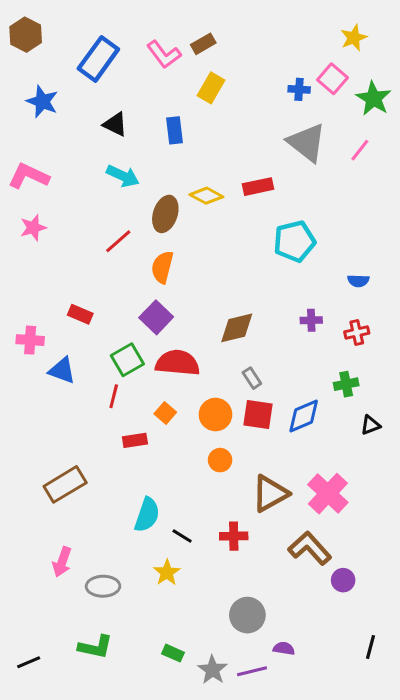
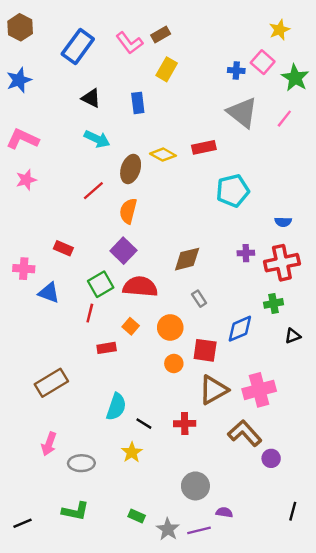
blue star: (42, 102) -> (19, 80), moved, turned 30
red cross: (357, 332) -> (282, 263), size x1.8
red square: (258, 415) -> (205, 350), moved
pink cross: (328, 494) -> (259, 390), turned 32

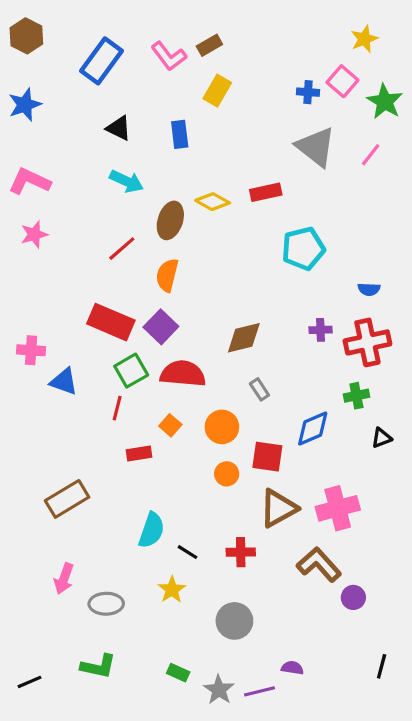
red rectangle: (63, 248) -> (111, 322), moved, size x1.8
gray circle: (195, 486) -> (234, 621), moved

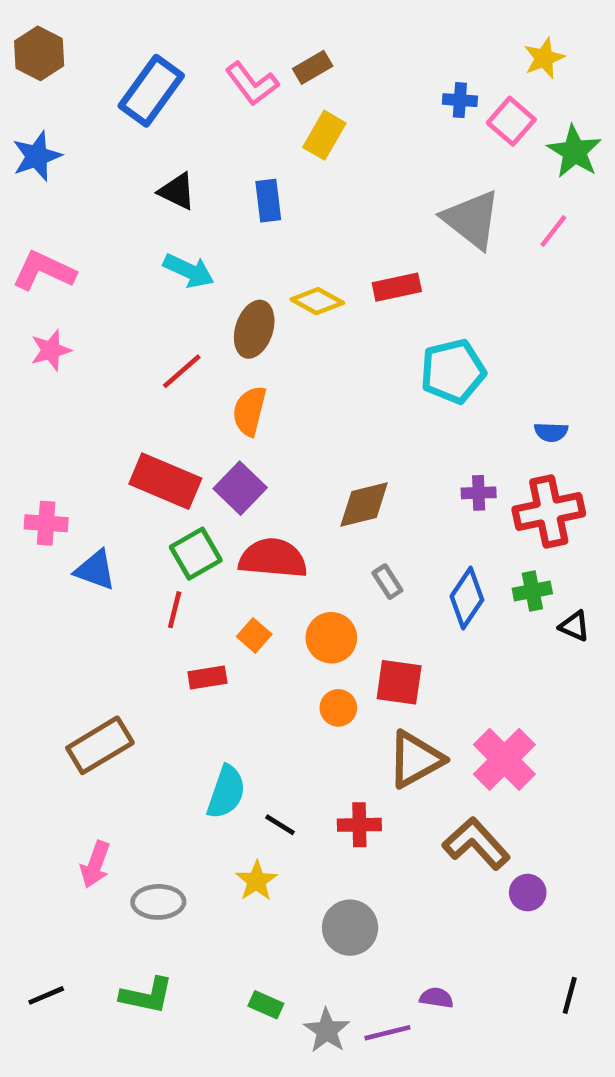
blue cross: (308, 92) -> (460, 100), moved
blue diamond: (313, 428) -> (467, 598), moved, turned -33
black triangle: (382, 438) -> (574, 626), moved, turned 45
pink cross: (338, 508) -> (504, 759), turned -30
black line: (30, 682) -> (46, 995), moved

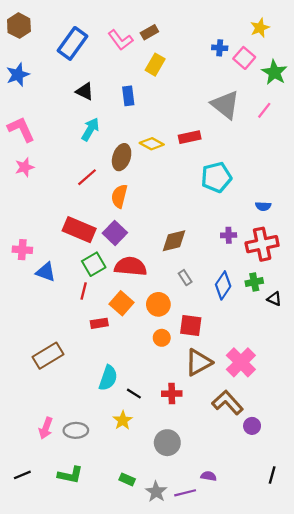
pink L-shape: (44, 271) -> (21, 129), turned 40
cyan arrow: (189, 271) -> (90, 129), turned -85
orange square: (254, 635) -> (122, 303), size x1.5
pink arrow: (95, 865) -> (46, 428), moved

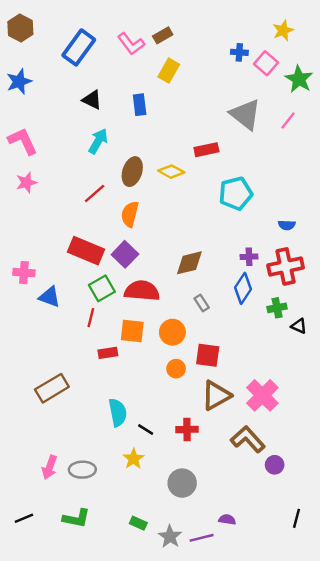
yellow diamond: (152, 144) -> (171, 172), moved
blue diamond: (223, 285) -> (243, 288), moved
orange square: (122, 303) -> (132, 331), turned -35
cyan semicircle: (108, 378) -> (118, 412), turned -30

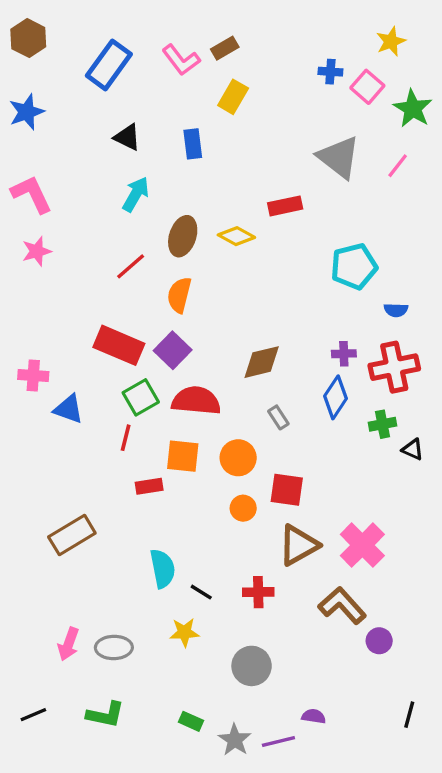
cyan pentagon: (236, 193) -> (354, 266), moved
yellow star: (133, 459) -> (184, 632), turned 30

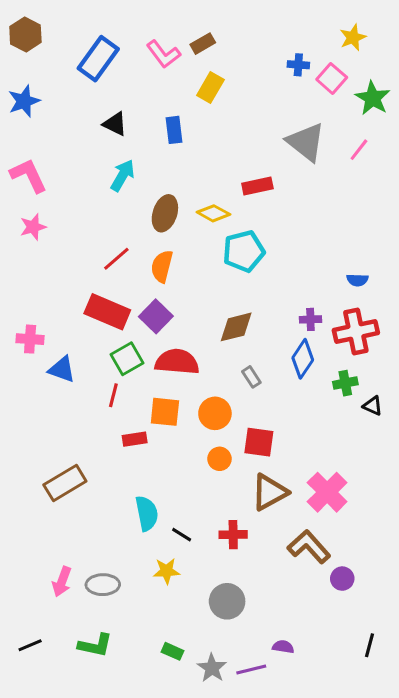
red line: (131, 266) -> (116, 259), moved
cyan pentagon: (354, 266) -> (244, 251), moved

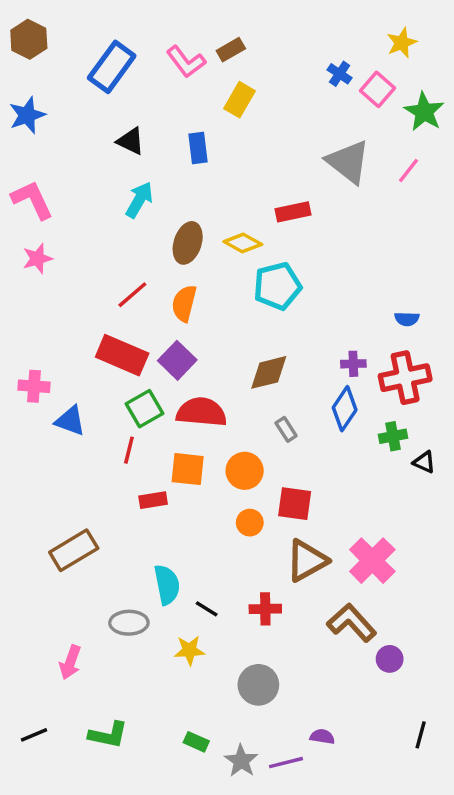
blue cross: (298, 65) -> (340, 74), turned 30
gray ellipse: (103, 585) -> (129, 623), moved

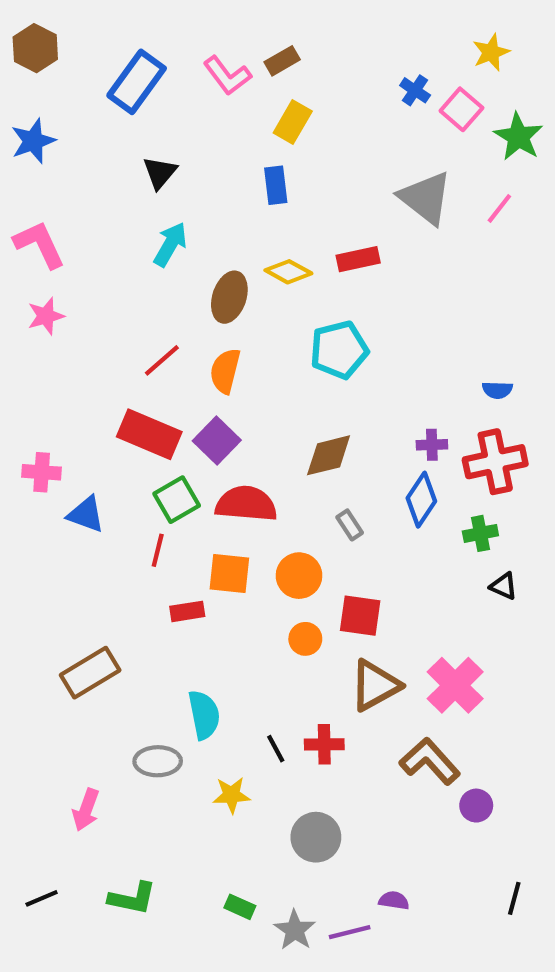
black triangle: (131, 141) -> (160, 173), turned 44
blue rectangle: (198, 148) -> (276, 185), moved
yellow diamond: (243, 243) -> (288, 272), moved
black triangle: (424, 462) -> (504, 586), moved
black line: (207, 609) -> (276, 749), moved, turned 30

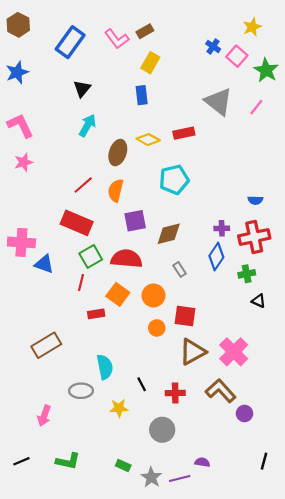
purple square: (217, 441) -> (135, 221), moved, turned 35
pink cross: (42, 472) -> (21, 242), size x1.4
orange square: (229, 573) -> (118, 294), turned 30
red cross: (324, 744) -> (175, 393), moved

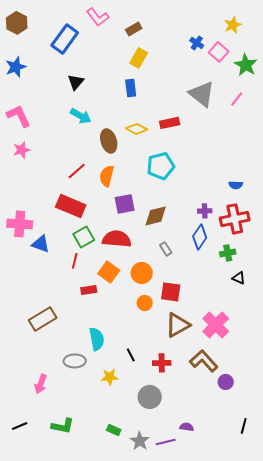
pink L-shape: (117, 39) -> (98, 17), moved
cyan arrow: (87, 125) -> (81, 116), turned 90
brown ellipse: (118, 153) -> (109, 141), turned -35

